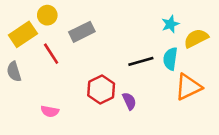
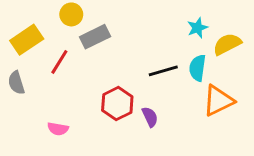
yellow circle: (47, 15) -> (71, 14), moved
red line: (51, 54) -> (59, 62), turned 65

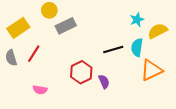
red line: (59, 62) -> (34, 54), moved

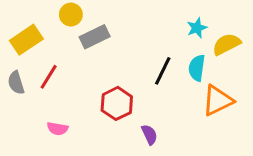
black line: (113, 50) -> (163, 71), turned -48
purple semicircle: (104, 82) -> (149, 135), moved

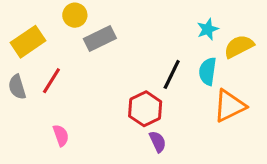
red hexagon: (117, 103) -> (145, 109), moved
pink semicircle: (58, 129) -> (61, 135), turned -120

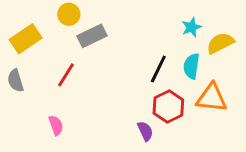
red line: (51, 81) -> (66, 75), moved
orange triangle: (230, 106) -> (212, 98), turned 32
red hexagon: (145, 109) -> (168, 107), moved

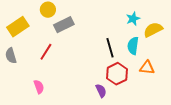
black line: (158, 69) -> (110, 48), turned -42
orange triangle: (212, 98) -> (147, 68), size x0.7

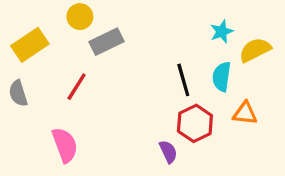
pink semicircle: (39, 87) -> (65, 145), size x1.5

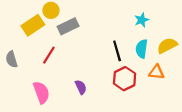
yellow rectangle: (30, 45) -> (33, 25), moved
yellow semicircle: (255, 50) -> (167, 46), moved
purple semicircle: (168, 152) -> (81, 87), moved

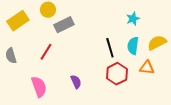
yellow rectangle: (33, 25) -> (18, 21), moved

